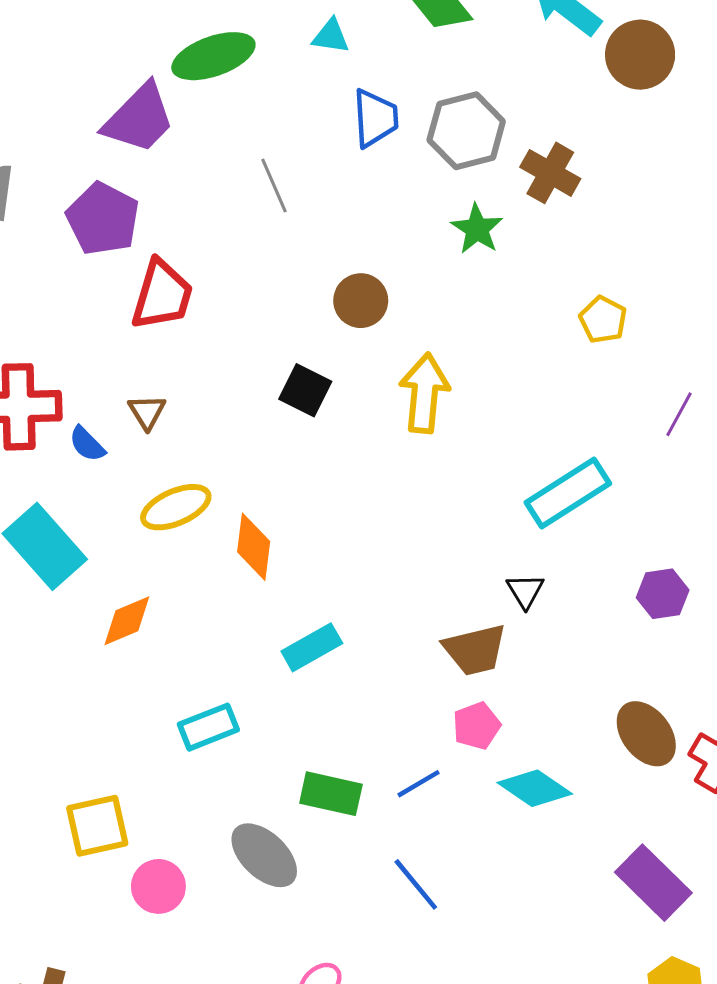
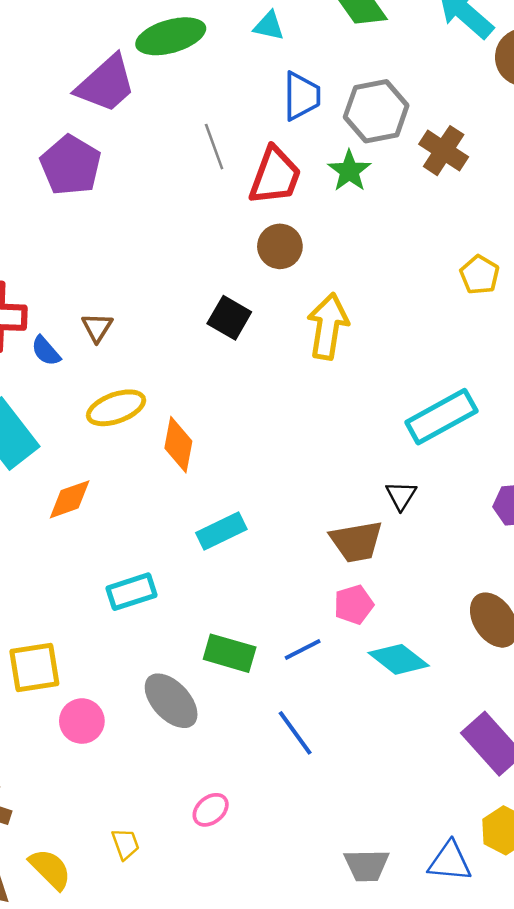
green star: (477, 229) -> (349, 171), moved
red trapezoid: (162, 295) -> (275, 176), moved

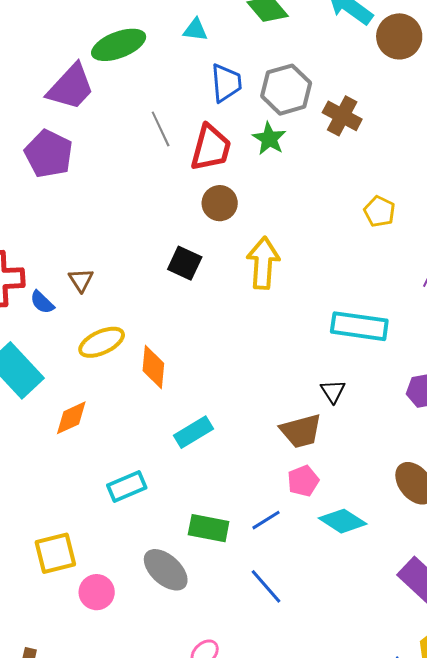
cyan rectangle: (441, 417) -> (359, 326), turned 42

